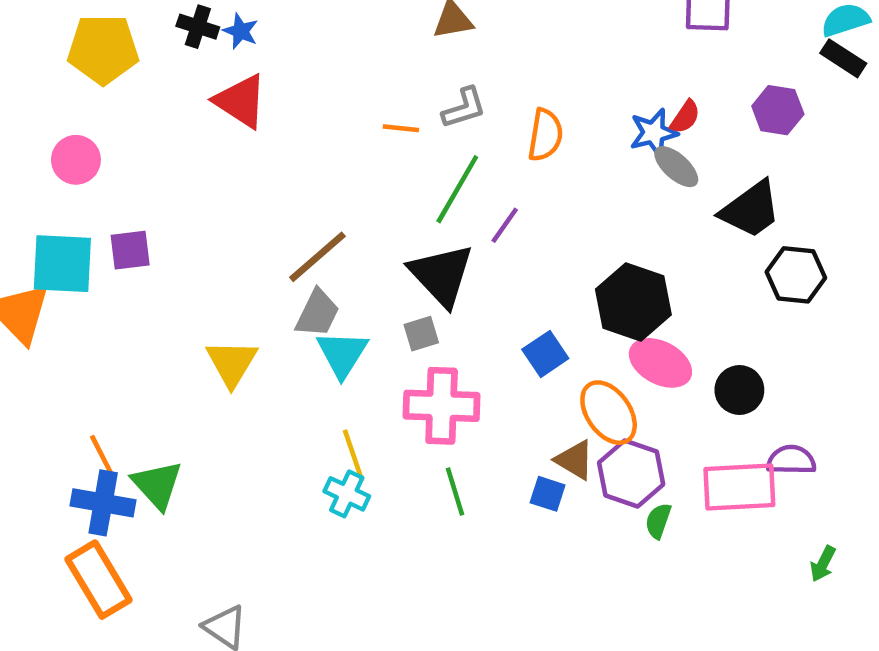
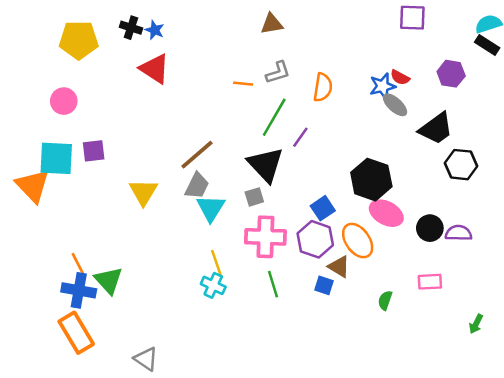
red semicircle: (685, 117) -> (400, 77), turned 84
yellow triangle: (232, 363) -> (143, 192), moved
purple semicircle: (791, 460) -> (458, 233), moved
purple hexagon: (631, 473) -> (315, 239), moved
pink rectangle: (739, 487) -> (430, 282), size x0.6

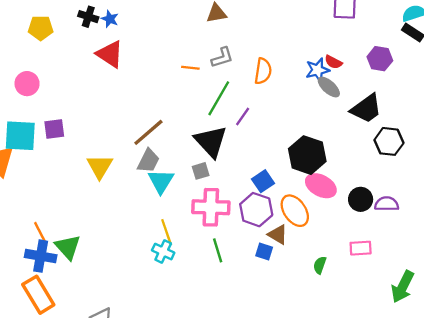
yellow pentagon: (79, 40) -> (41, 28), size x0.7
green arrow: (476, 324) -> (403, 287), size x1.8

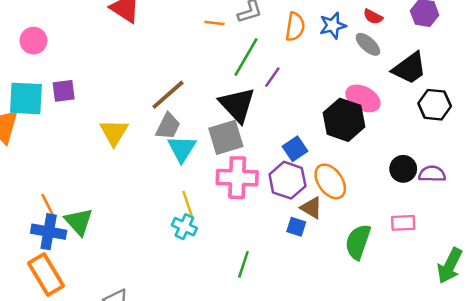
blue star: (317, 70) -> (333, 25), moved
gray square: (201, 171) -> (226, 137), size x1.8
pink ellipse: (321, 186) -> (363, 98), moved
green line: (218, 250) -> (243, 264), moved, turned 35
green semicircle: (320, 265) -> (358, 242), size x1.8

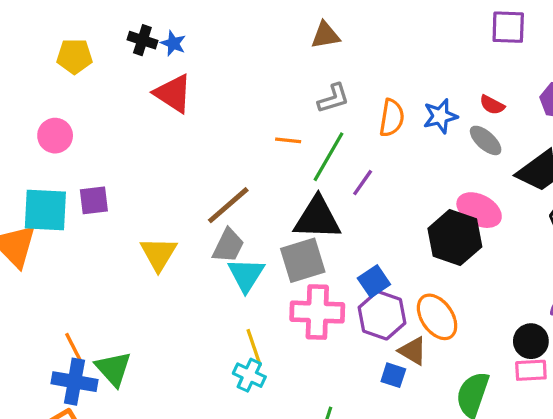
orange line: (215, 23) -> (288, 140), moved
black triangle: (237, 105) -> (317, 218), turned -45
blue square: (295, 149) -> (374, 281), moved
black circle: (403, 169) -> (531, 341), moved

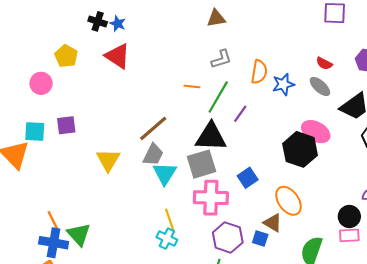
yellow pentagon: (74, 56) -> (66, 56), moved, turned 30
blue star: (440, 116) -> (283, 84), moved
cyan square: (45, 210) -> (35, 132), size x0.7
purple hexagon: (382, 315) -> (228, 237), moved

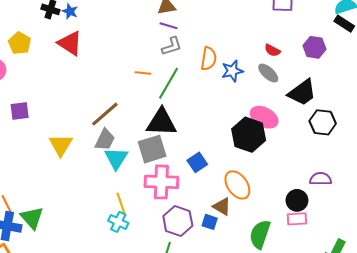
purple line: (240, 114) -> (169, 26), moved, turned 72

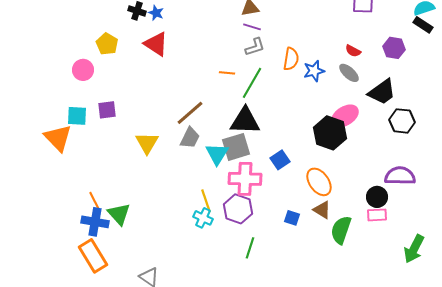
pink ellipse: (264, 117) -> (345, 116), turned -60
cyan triangle: (116, 158) -> (217, 154), moved
purple semicircle: (321, 179) -> (400, 176), size x1.4
brown triangle: (222, 207) -> (322, 210), moved
purple hexagon: (178, 221) -> (238, 209), moved

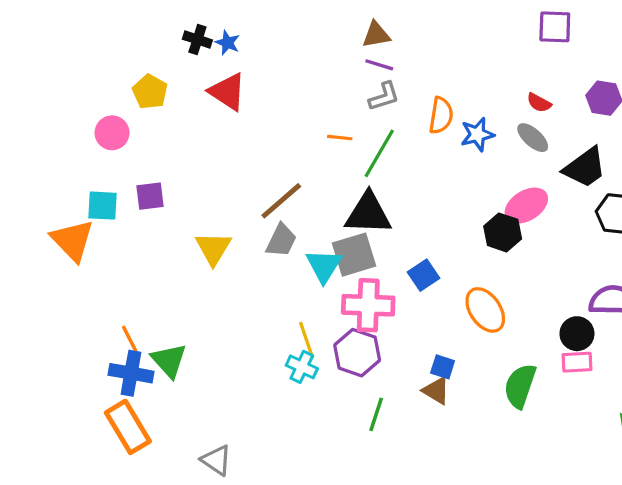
black hexagon: (330, 133) -> (503, 232), size x0.7
brown triangle: (322, 210) -> (436, 391), moved

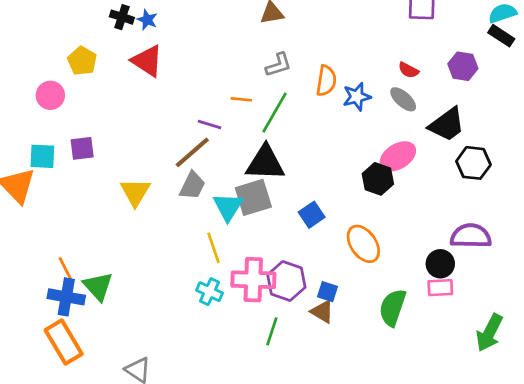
purple line: (379, 65) -> (210, 125), moved
pink cross: (368, 305) -> (253, 280), moved
yellow line: (307, 340) -> (213, 248), moved
purple hexagon: (357, 353) -> (286, 281), moved

